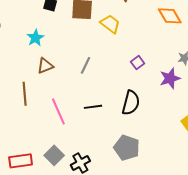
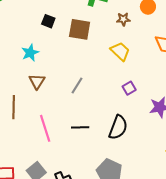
yellow trapezoid: (110, 24) -> (120, 51), moved
brown triangle: (45, 66) -> (37, 82), turned -42

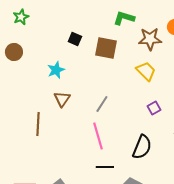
brown star: (123, 19) -> (150, 39), size x1.6
black line: (80, 127) -> (105, 167), moved
pink line: (45, 128) -> (98, 136), moved

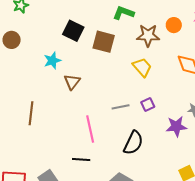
black square: (75, 39) -> (73, 31), size x1.5
brown triangle: (62, 99) -> (72, 82), moved
gray line: (102, 104) -> (121, 107), moved, turned 42
black line: (105, 167) -> (81, 160), moved

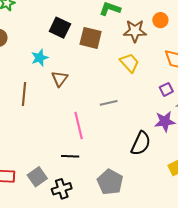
purple square: (148, 105) -> (166, 89), moved
brown line: (31, 113) -> (24, 94), moved
black semicircle: (133, 143) -> (141, 143), moved

